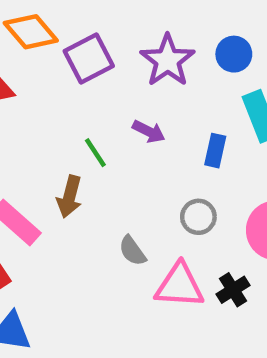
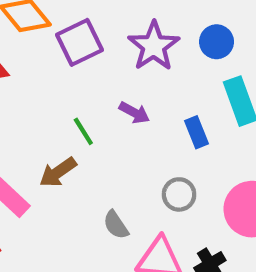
blue rectangle: (215, 151) -> (197, 132), turned -36
brown arrow: (69, 197) -> (58, 172), turned 39

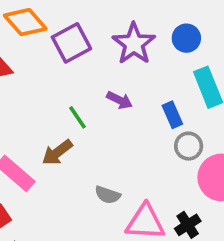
gray circle: (179, 194) -> (189, 146), moved
gray semicircle: (116, 225) -> (108, 195), turned -35

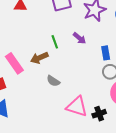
gray semicircle: (108, 195) -> (53, 81), moved

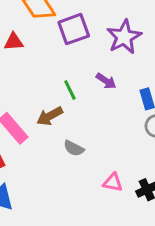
pink triangle: (77, 106) -> (113, 182), size x0.6

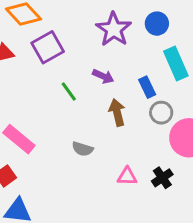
purple square: (74, 29) -> (48, 47), moved
brown arrow: (50, 116) -> (117, 112), moved, turned 115

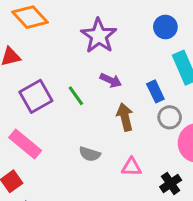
purple star: (114, 29) -> (99, 36), moved
purple square: (48, 47) -> (36, 96), moved
pink triangle: (127, 176) -> (131, 167), moved

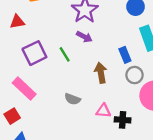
purple arrow: (111, 80) -> (84, 37), moved
black cross: (171, 183) -> (123, 120), moved, turned 35

